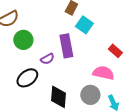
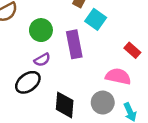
green circle: (23, 40) -> (41, 30), moved
purple semicircle: (47, 59) -> (42, 60), moved

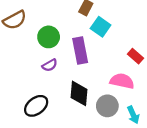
black ellipse: (28, 82) -> (36, 106), moved
black diamond: (65, 105) -> (79, 93), moved

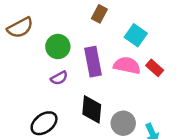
cyan square: (101, 27) -> (136, 35), moved
pink semicircle: (122, 81) -> (127, 65), moved

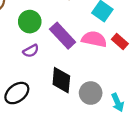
purple rectangle: (93, 62) -> (63, 36), turned -32

